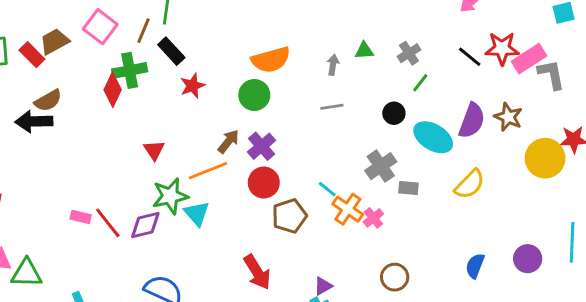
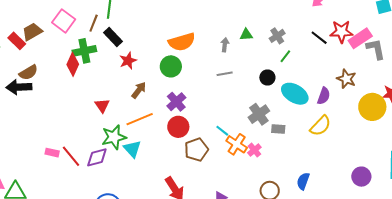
purple semicircle: (472, 121) -> (324, 96), moved, size x0.7
brown arrow: (228, 141) -> (139, 90), moved
blue semicircle: (475, 266) -> (303, 181), moved

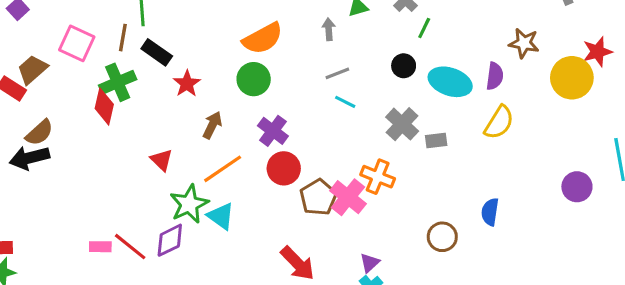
cyan line: (222, 131) -> (345, 102), moved
pink cross: (254, 150) -> (348, 197), moved, size x1.6

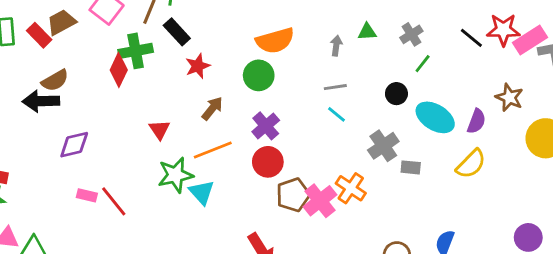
purple diamond: (170, 240) -> (74, 145), moved

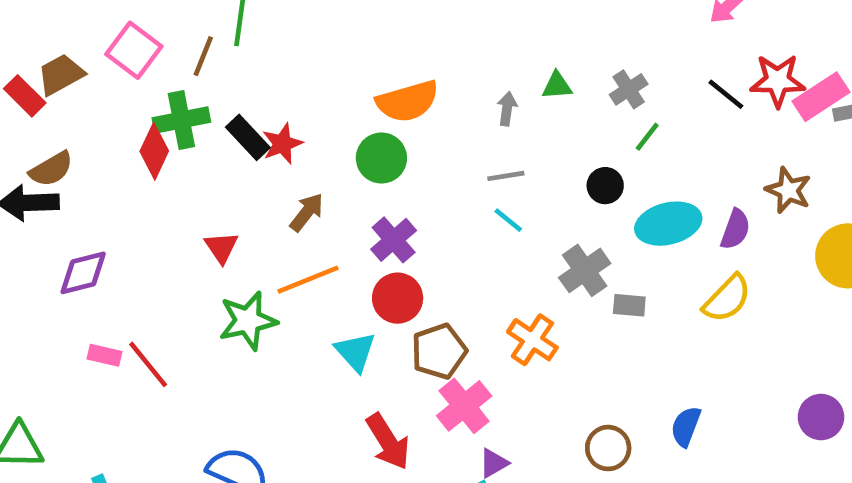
black rectangle: (177, 32) -> (248, 137), moved
cyan ellipse: (435, 117) -> (668, 224), turned -45
cyan triangle: (202, 192) -> (355, 352), moved
pink cross: (320, 201) -> (464, 406), moved

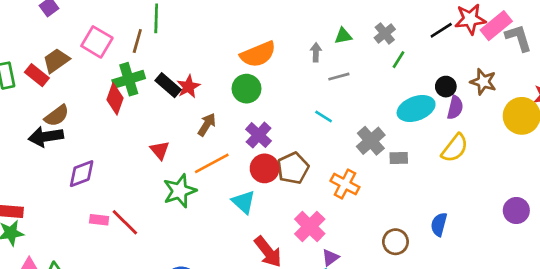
black line: (726, 94) -> (441, 30), turned -65
gray line: (506, 176) -> (339, 77), moved
black circle: (605, 186) -> (446, 87), moved
brown pentagon: (439, 351) -> (293, 168), moved

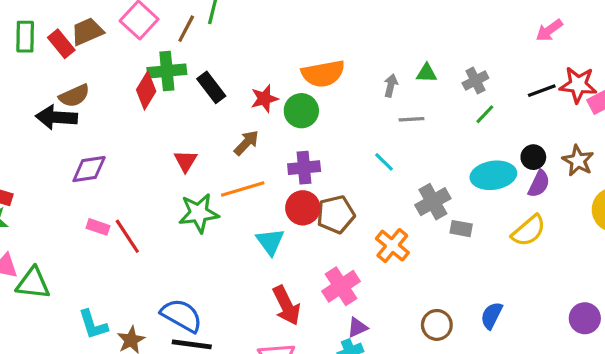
red star: (188, 87) -> (264, 99), moved
purple cross: (259, 135) -> (304, 168), turned 30

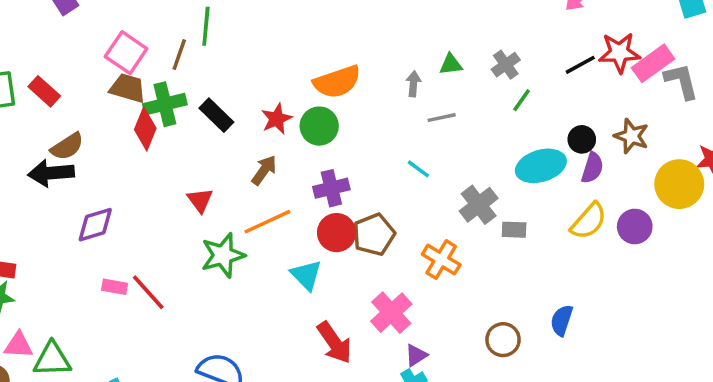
brown trapezoid: (87, 32) -> (128, 88), moved, turned 48
purple circle: (585, 318) -> (635, 227), moved

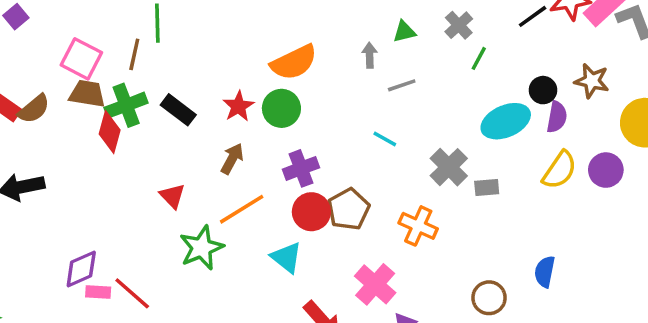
brown semicircle: (67, 146) -> (34, 109), moved
purple diamond: (95, 225) -> (81, 269), moved

